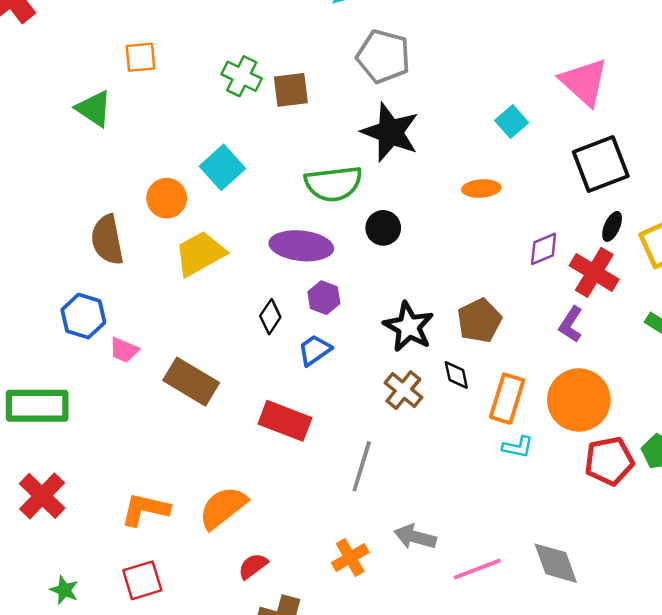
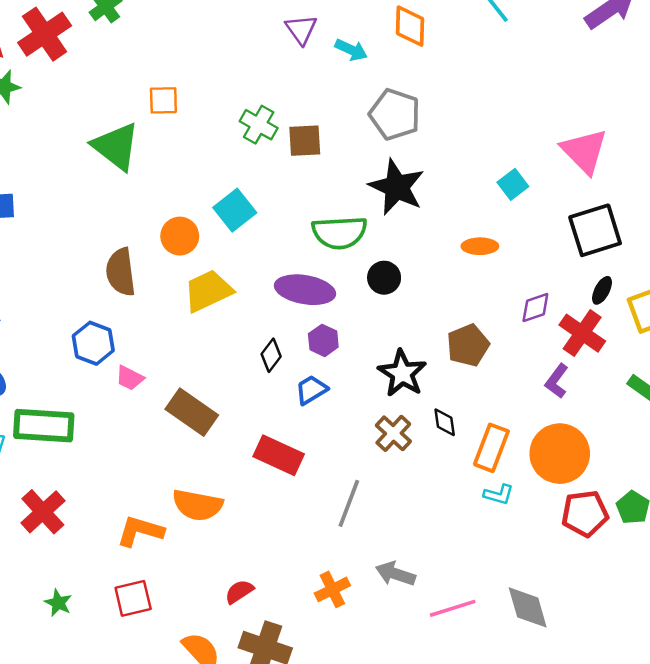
green triangle: (94, 109) -> (116, 146), size x1.4
brown pentagon: (479, 321) -> (468, 345), moved
orange semicircle: (223, 508) -> (198, 505), moved, turned -135

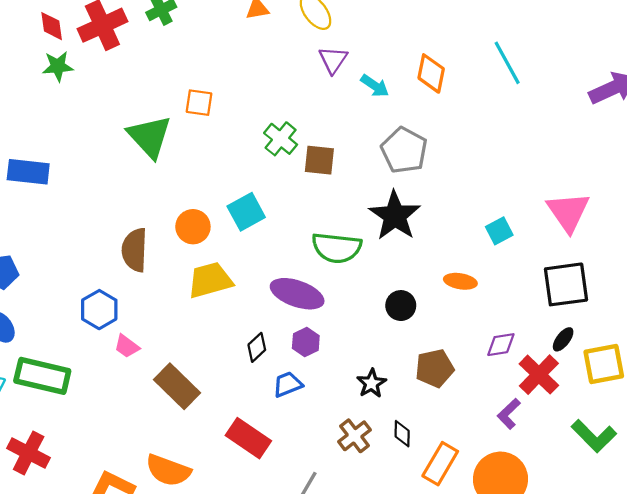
black circle: (384, 278) -> (401, 306), moved
black star: (402, 373) -> (371, 383), size x0.7
red cross: (43, 512) -> (29, 453), turned -30

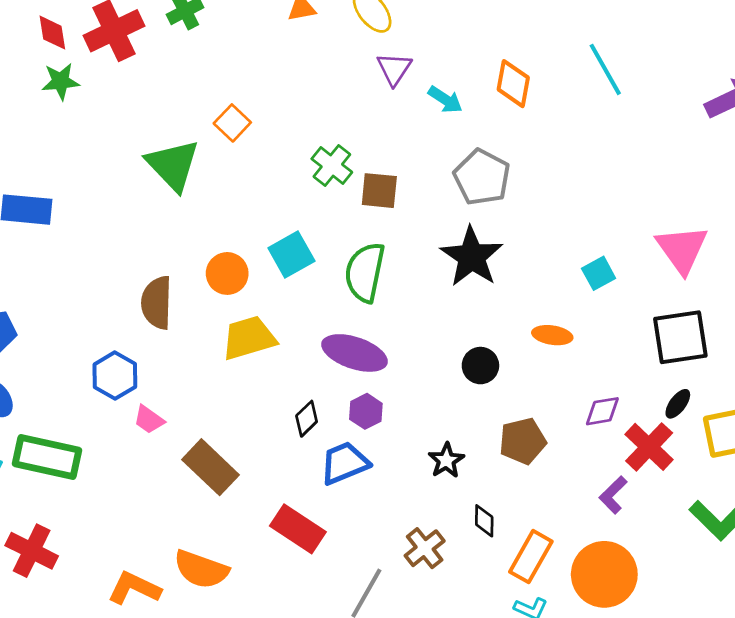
orange square: (199, 103) -> (232, 123), turned 36
green semicircle: (337, 248) -> (365, 272), moved, turned 96
blue trapezoid: (288, 384) -> (344, 463), size x1.4
brown cross: (354, 436) -> (425, 548), moved

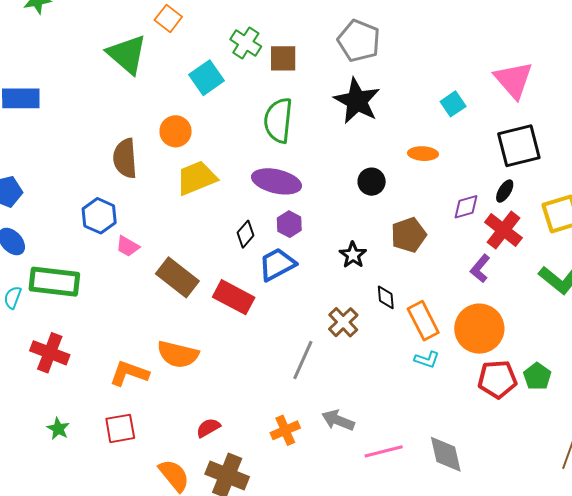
cyan square: (291, 254) -> (206, 78), moved
black ellipse: (678, 404) -> (505, 191), moved
red rectangle: (298, 529) -> (234, 297), moved
orange rectangle: (531, 557) -> (423, 321), turned -51

